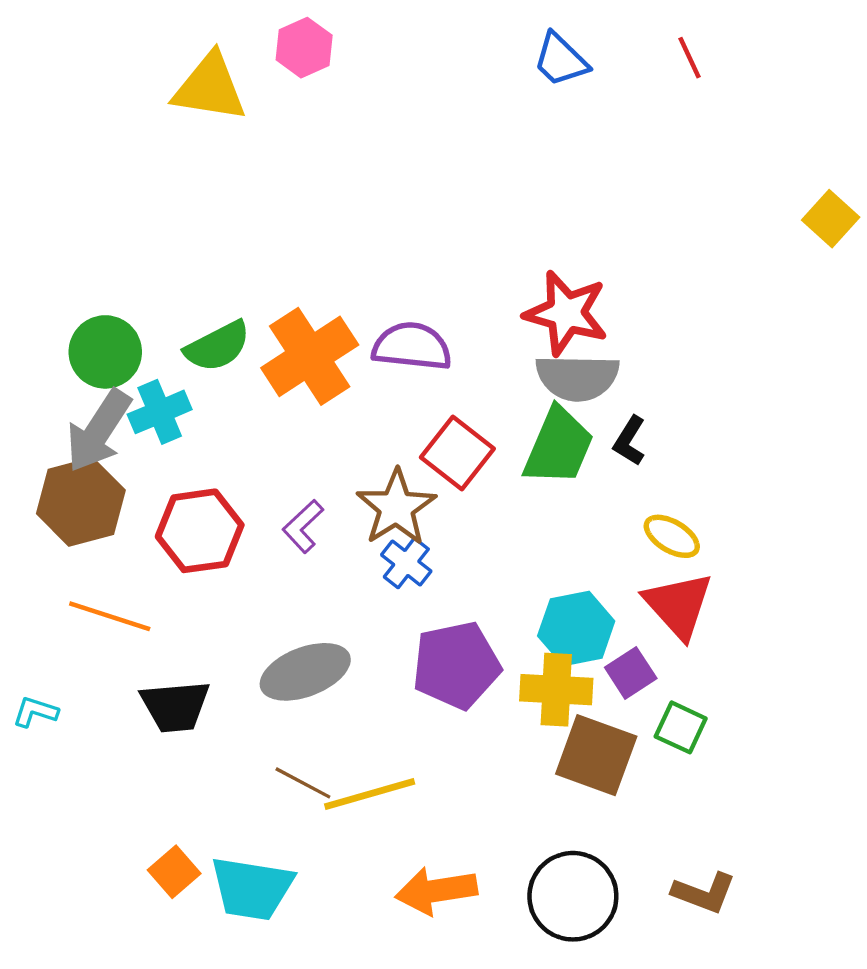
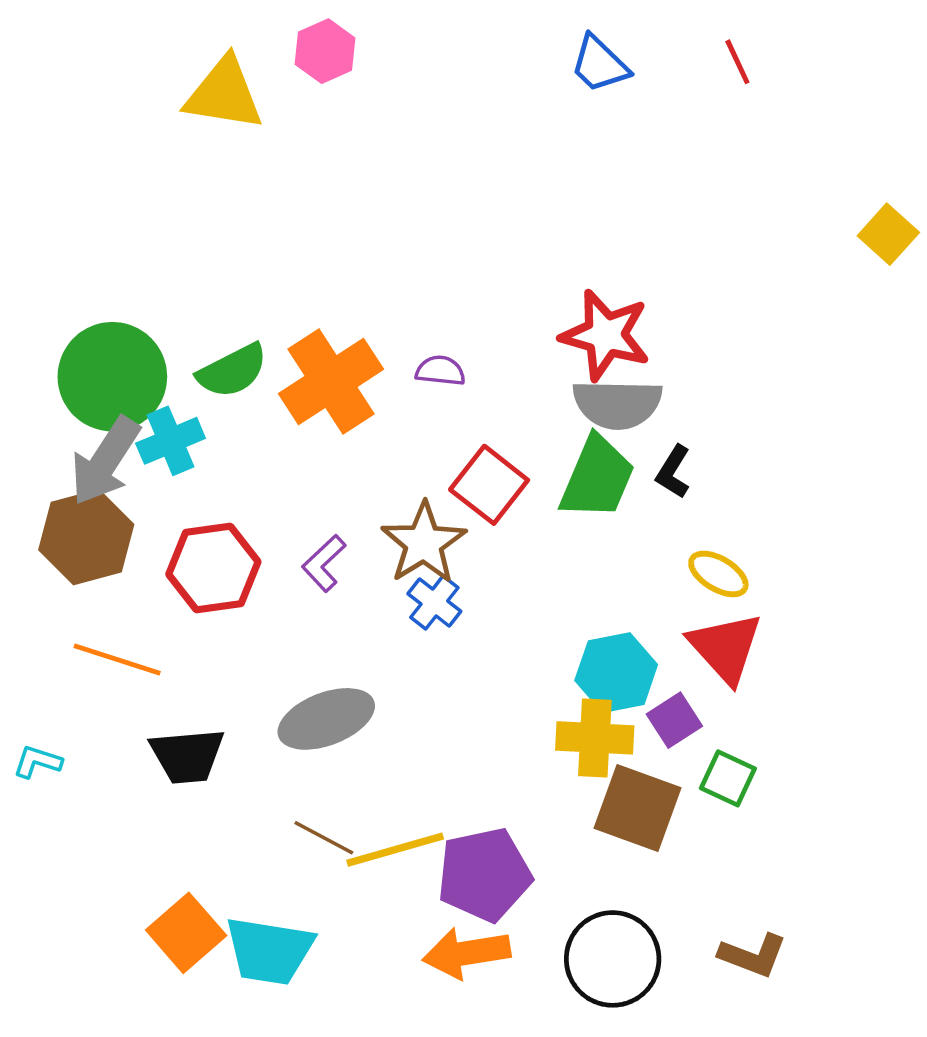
purple semicircle: (412, 346) -> (440, 371), size x0.6
green circle: (105, 352) -> (112, 377), size x1.4
purple pentagon: (456, 665) -> (484, 875), moved
orange square: (174, 872) -> (186, 933), size x1.4

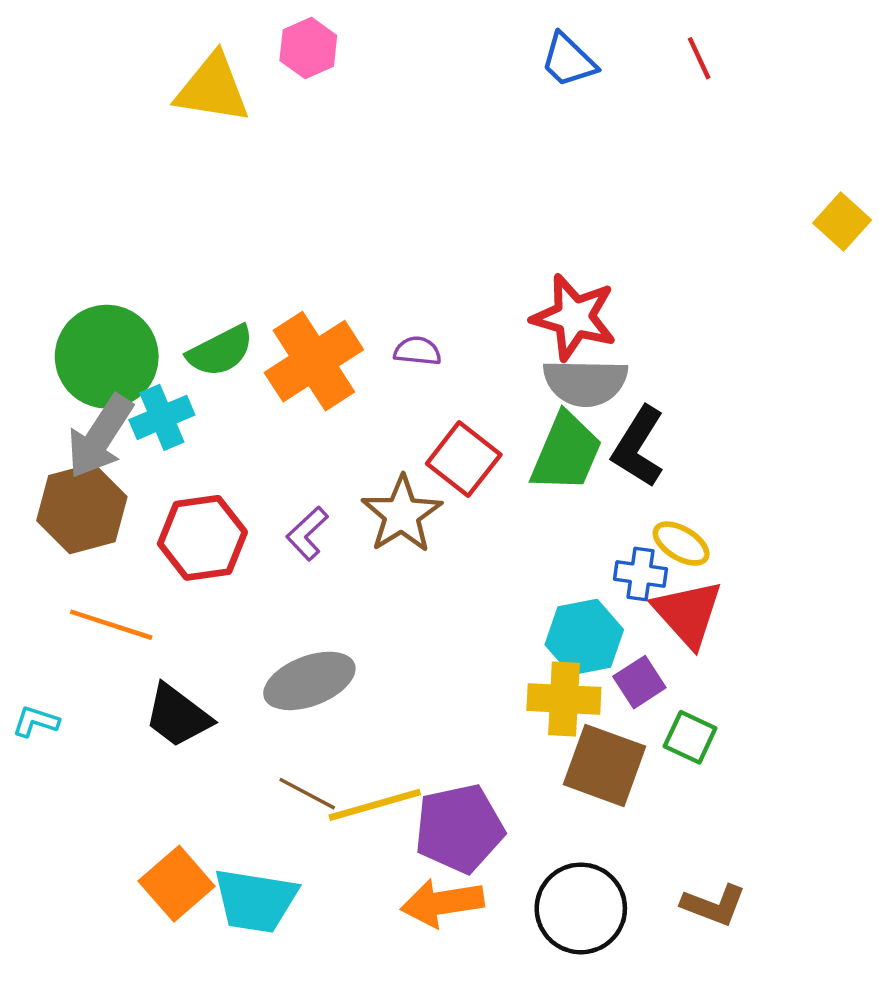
black L-shape: (673, 472) -> (638, 447), size x1.6
blue cross: (434, 602) -> (641, 574), moved, turned -30
black trapezoid: (187, 756) -> (178, 716), turned 42

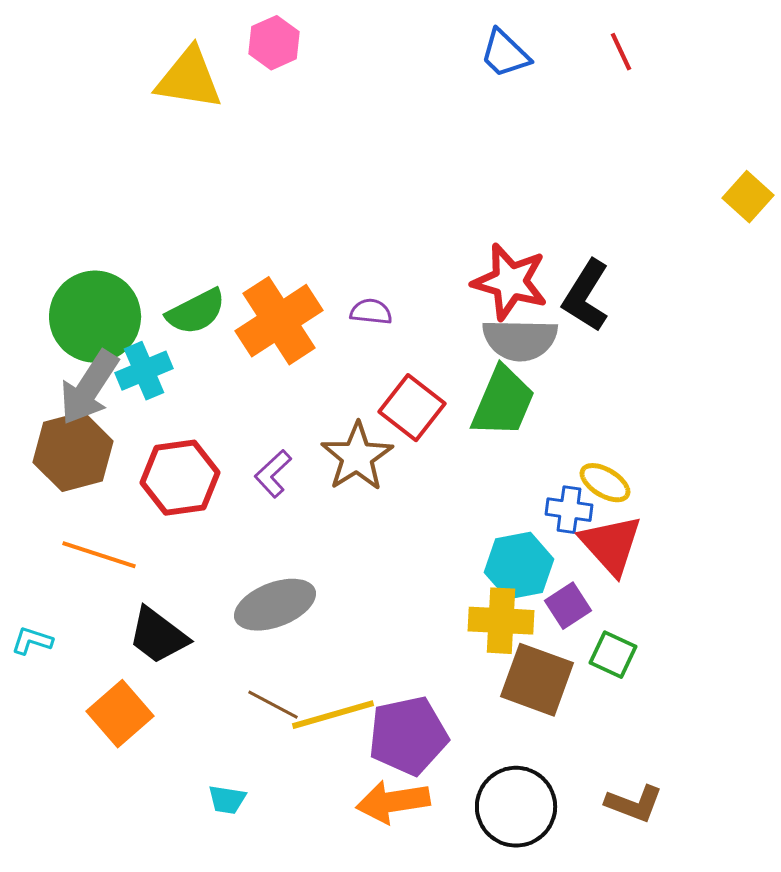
black L-shape: (638, 447) -> (586, 296), moved
orange square: (177, 884) -> (120, 714), moved
cyan trapezoid: (255, 901) -> (227, 800), size x0.5

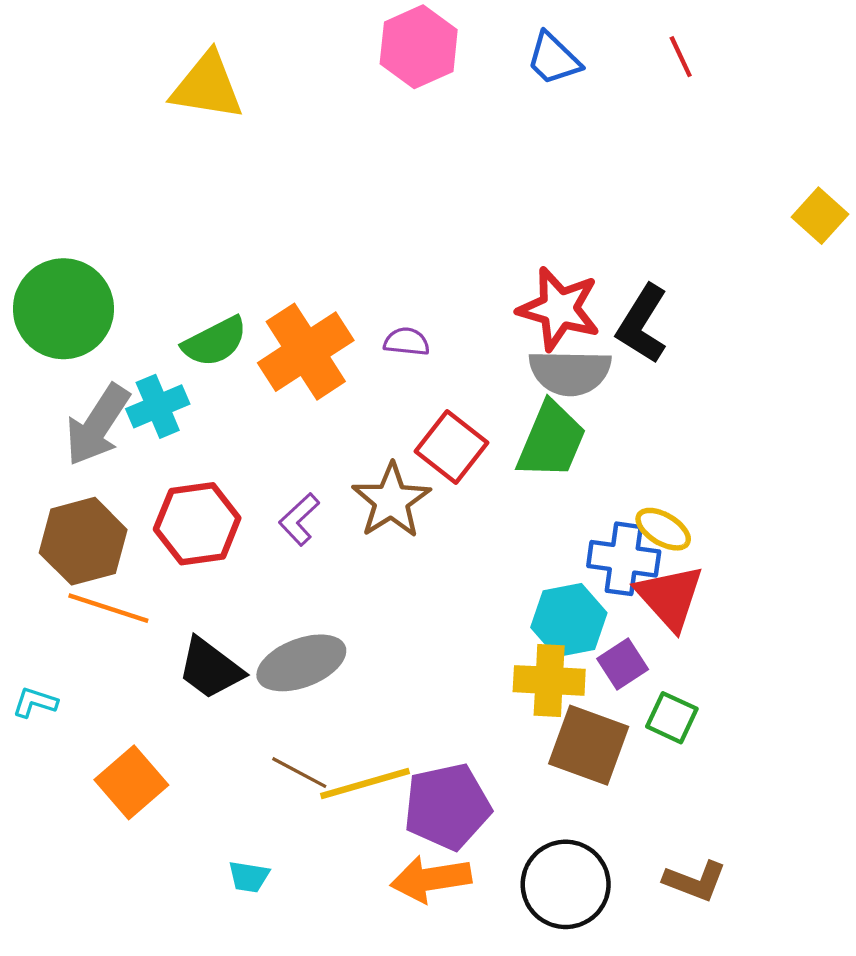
pink hexagon: (274, 43) -> (419, 47), moved, size x1.4
green circle: (95, 317) -> (63, 309), moved
brown hexagon: (73, 452) -> (83, 541), moved
blue cross: (569, 510) -> (624, 559), size x1.4
black trapezoid: (158, 636) -> (210, 668), moved

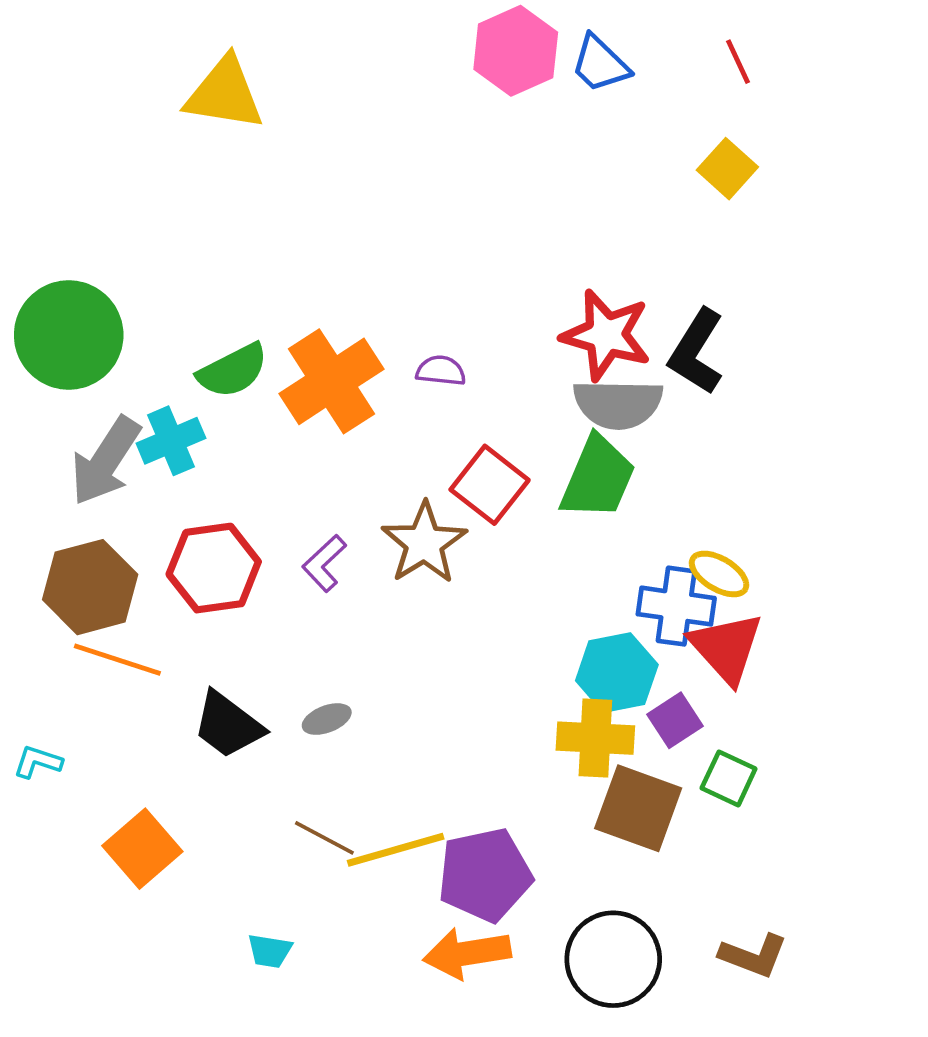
pink hexagon: (419, 47) -> (516, 51), moved
yellow square: (820, 216) -> (727, 169), moved
gray ellipse: (301, 663) -> (327, 719), size x0.5

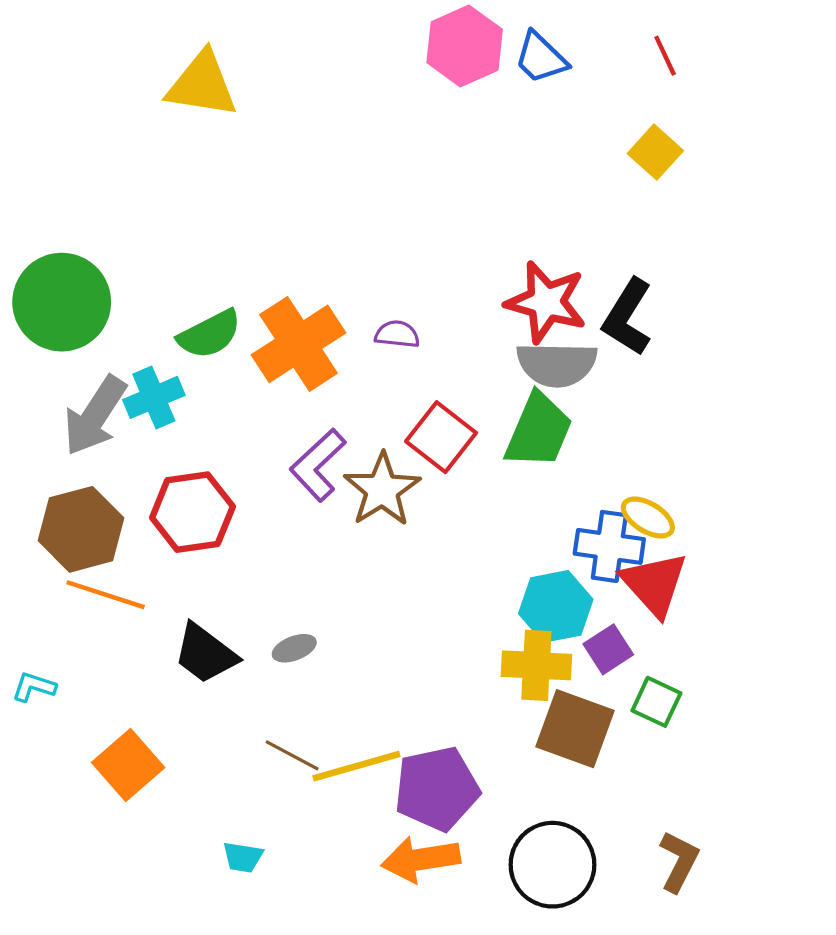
purple L-shape: (324, 563) -> (318, 465), moved, size x1.4
brown L-shape: (753, 956) -> (679, 861), turned -84

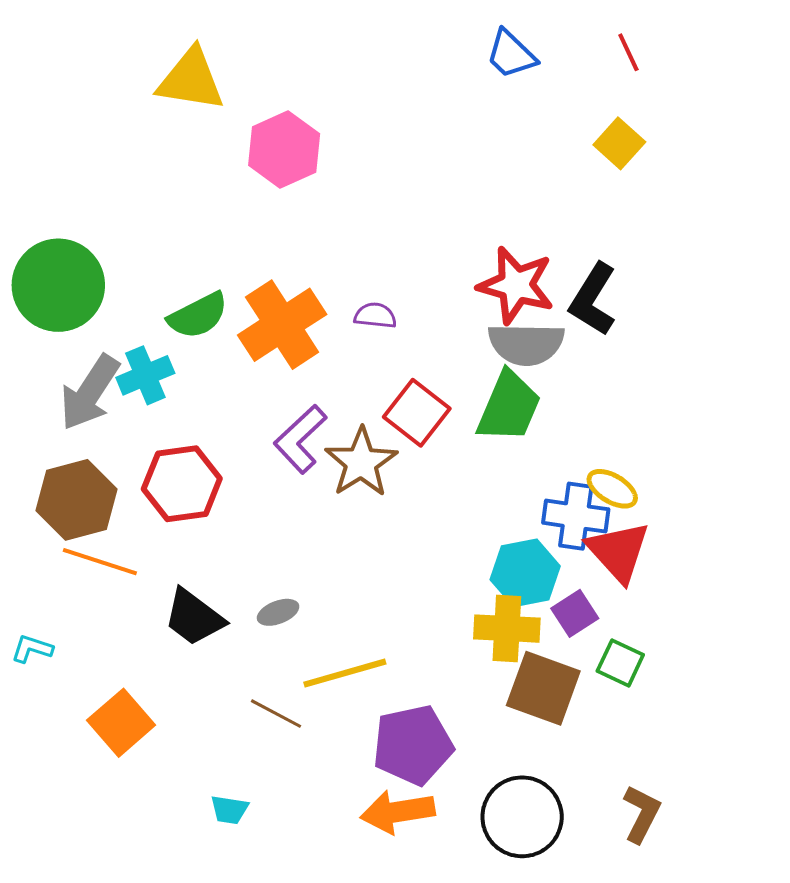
pink hexagon: (465, 46) -> (284, 149), moved
yellow line: (356, 766) -> (345, 673), moved

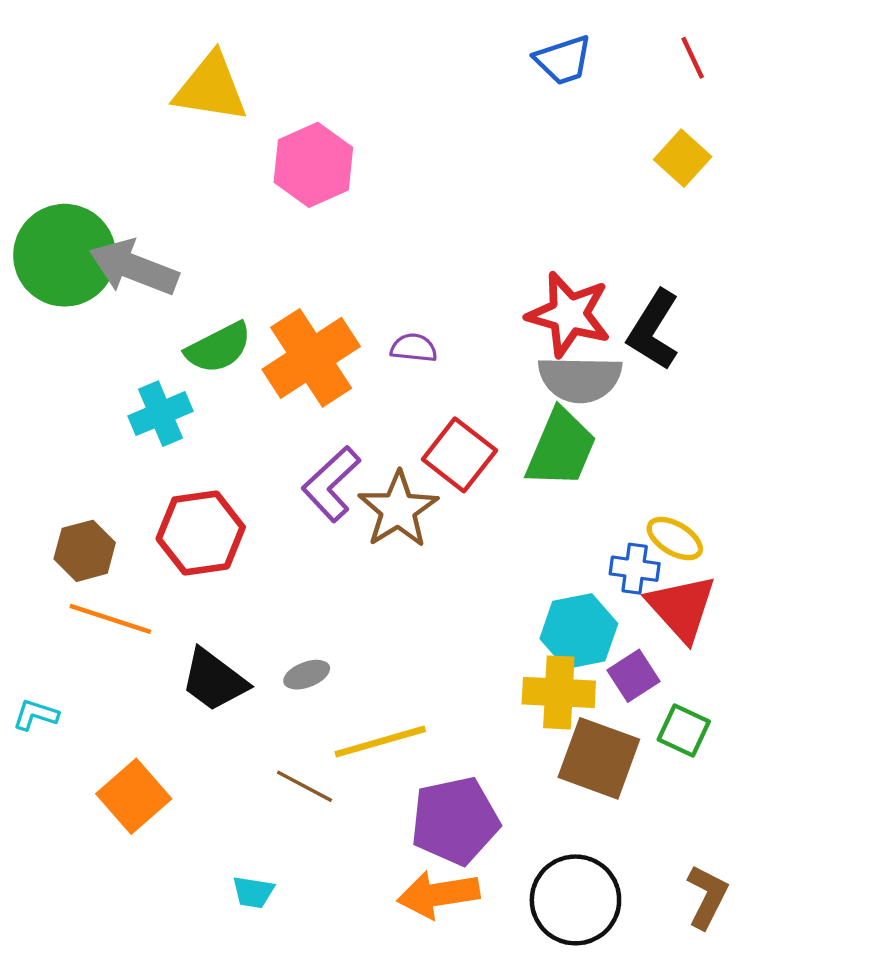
blue trapezoid: (511, 54) -> (563, 60), turned -62
green circle: (58, 285) -> (65, 255), moved
gray arrow: (90, 393) -> (134, 267), moved, turned 78
brown hexagon: (77, 500) -> (85, 551), size x0.7
blue cross: (576, 516) -> (635, 569), size x0.7

